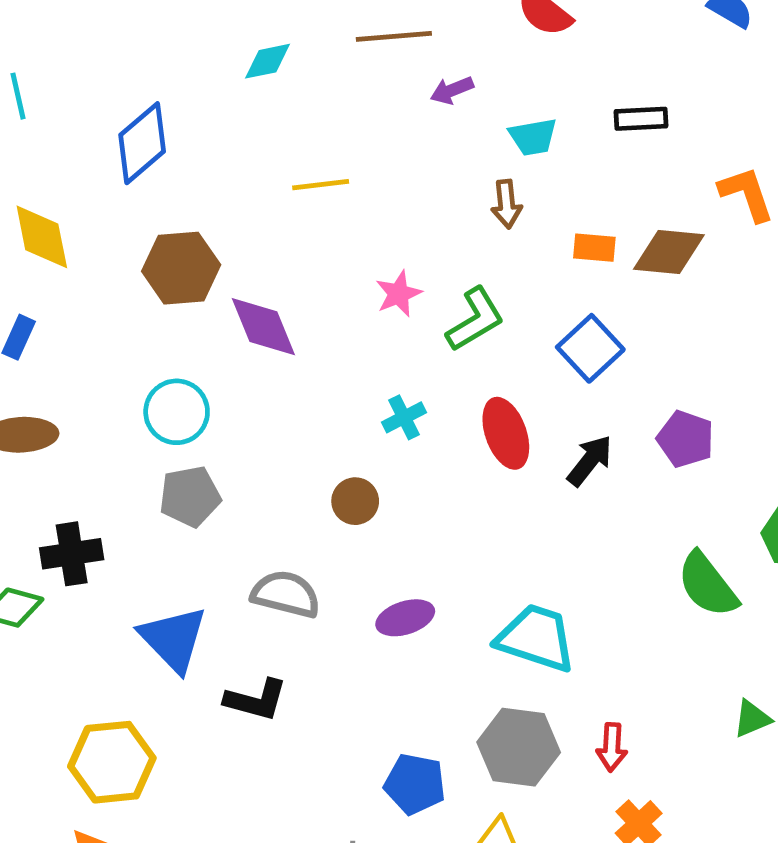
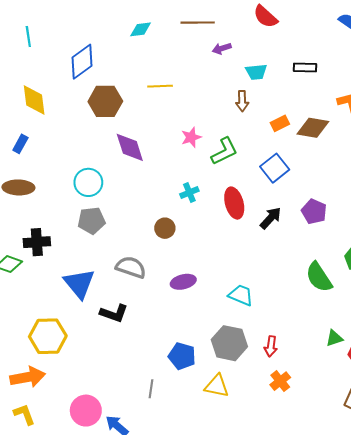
orange rectangle: (594, 248) -> (280, 123), turned -36
brown hexagon: (181, 268) -> (105, 101), moved
cyan trapezoid: (536, 638) -> (241, 295), size x0.7

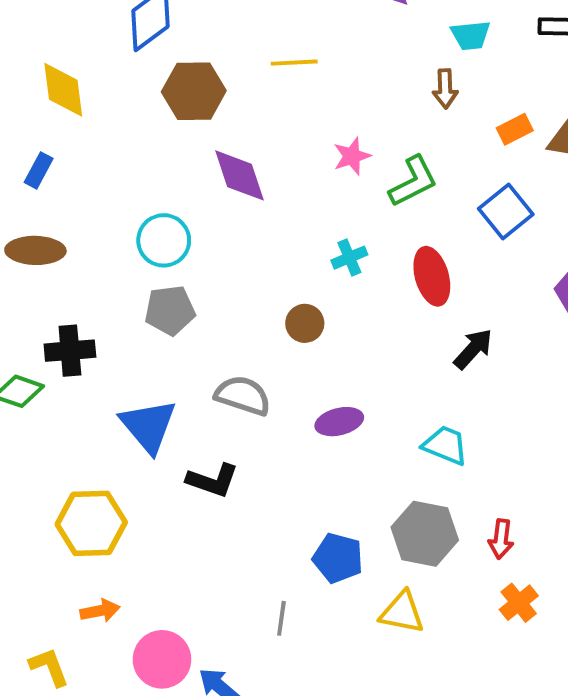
black arrow: (271, 218) -> (473, 349), moved
orange arrow: (28, 377) -> (100, 611), moved, size x0.6

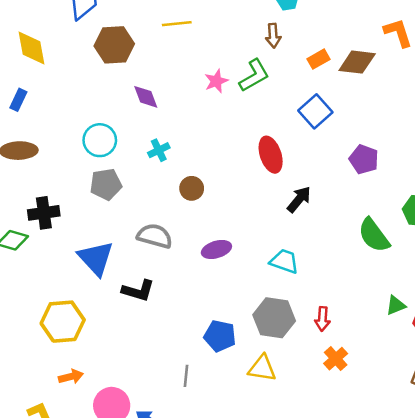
purple diamond: (239, 175) -> (146, 97), size x0.7
green L-shape: (413, 181) -> (254, 75), moved
cyan cross: (349, 258) -> (159, 150), moved

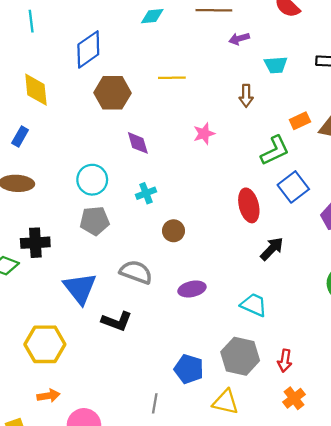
brown arrow: (273, 36) -> (246, 96), moved
green L-shape: (254, 75) -> (275, 150), moved
blue square: (315, 111) -> (293, 187), moved

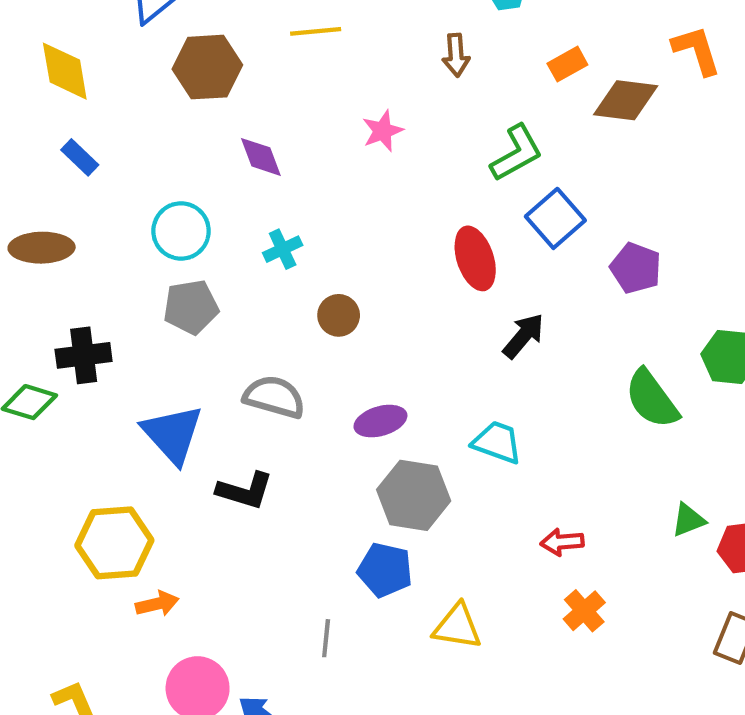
orange rectangle: (300, 121) -> (567, 64), moved
blue rectangle: (20, 137) -> (80, 157), moved, turned -72
gray hexagon: (240, 356) -> (414, 495), moved
red arrow: (285, 361) -> (562, 542), turned 80
orange arrow: (48, 396) -> (157, 604), moved

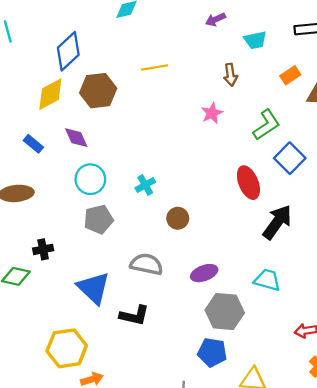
yellow diamond: (65, 71) -> (50, 94), moved, turned 76
pink star: (383, 131) -> (212, 113), moved
purple diamond: (261, 157) -> (76, 138), moved
black arrow: (523, 336) -> (277, 222), size x1.4
black cross: (84, 355) -> (43, 249), size x0.7

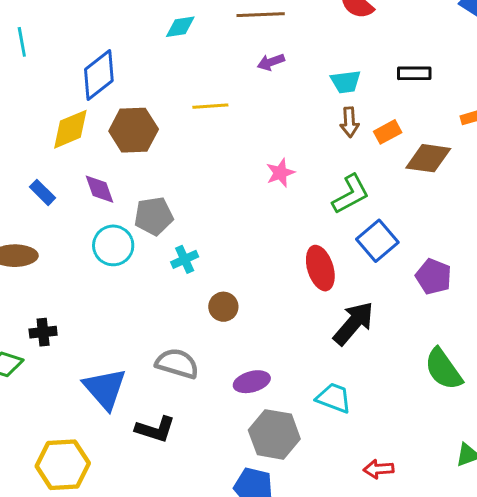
purple arrow: (215, 19) -> (271, 62), moved
brown arrow: (230, 75) -> (349, 122), moved
gray pentagon: (99, 219) -> (154, 216), moved

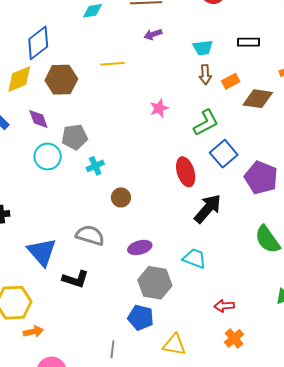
purple pentagon: (434, 277) -> (261, 178), size x1.4

